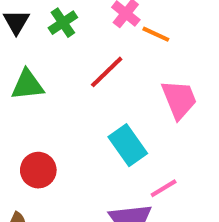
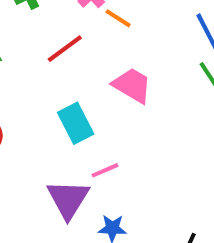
pink trapezoid: (179, 99) -> (132, 85), turned -45

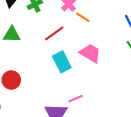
cyan rectangle: (76, 123) -> (62, 62), moved

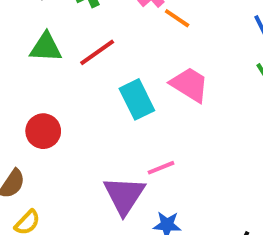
red line: (54, 33) -> (97, 52), moved

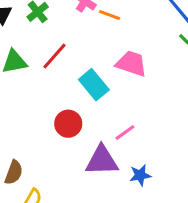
red circle: (43, 131) -> (68, 124), moved
purple triangle: (124, 195) -> (102, 161), turned -51

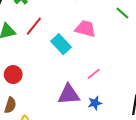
red circle: (68, 124) -> (13, 75), moved
pink line: (125, 133) -> (94, 74), moved

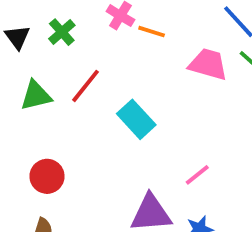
pink trapezoid: (85, 29) -> (208, 64), moved

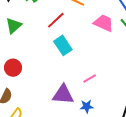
red line: (86, 86) -> (56, 20), moved
green triangle: (36, 96) -> (14, 26), turned -36

